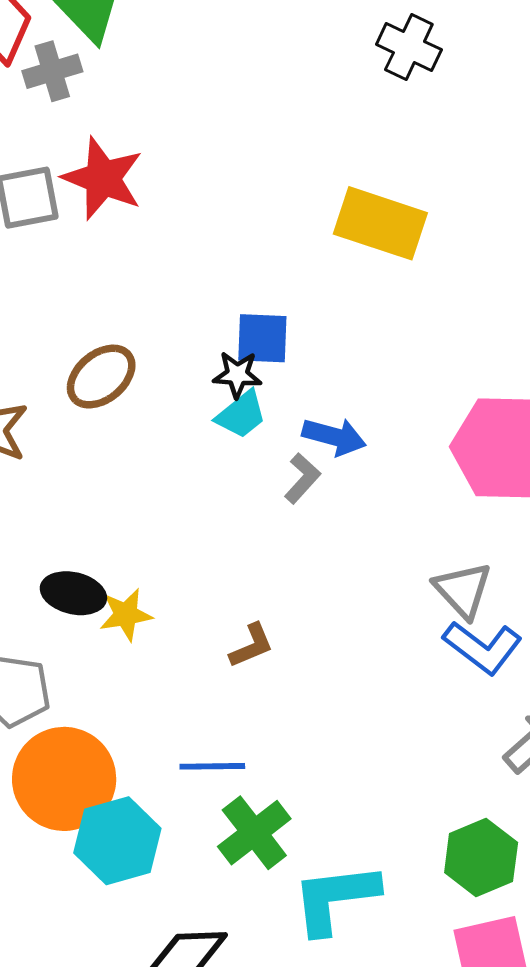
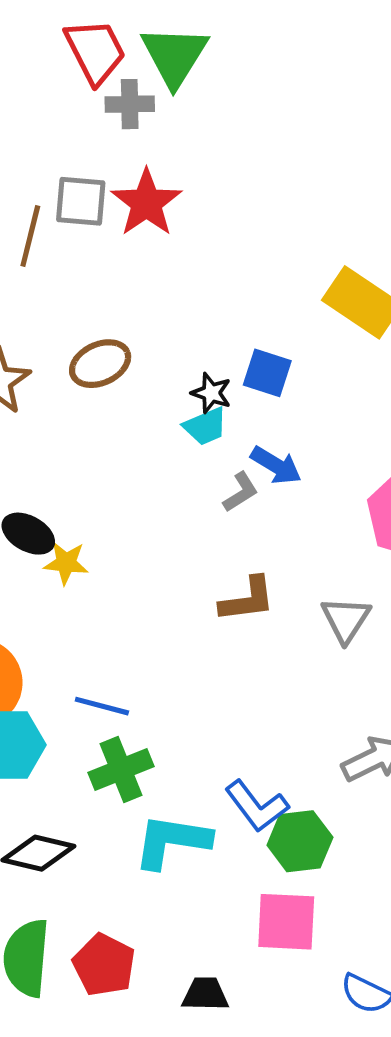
blue square: (262, 338) -> (267, 373), moved
brown L-shape: (251, 646) -> (247, 599), moved, size x1.4
blue L-shape: (483, 647) -> (257, 806), moved

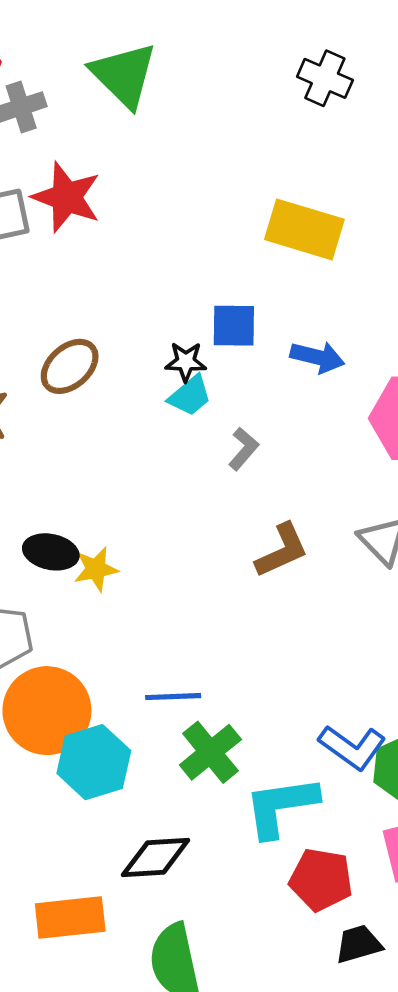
green triangle: (174, 56) -> (124, 75), moved
blue arrow: (276, 465) -> (317, 357), moved
red pentagon: (104, 965) -> (321, 880), moved

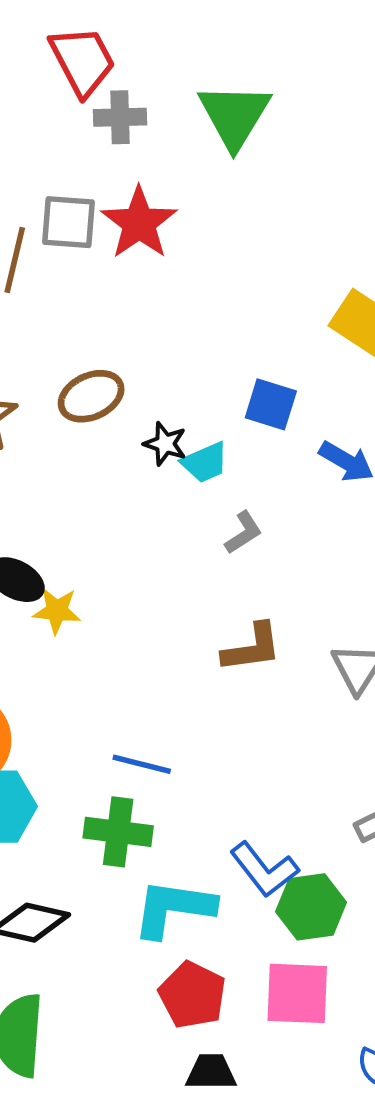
black star: (186, 362) -> (165, 444), moved
blue line: (173, 697) -> (142, 764), moved
green cross: (210, 752) -> (118, 832), turned 30

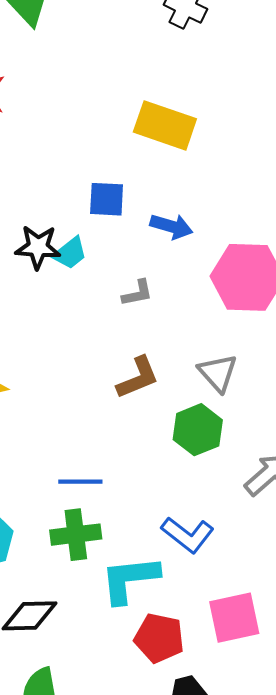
black star: (165, 444) -> (38, 247), size x1.4
gray L-shape: (243, 533) -> (137, 293), moved, turned 36
green hexagon: (311, 907) -> (198, 430), moved

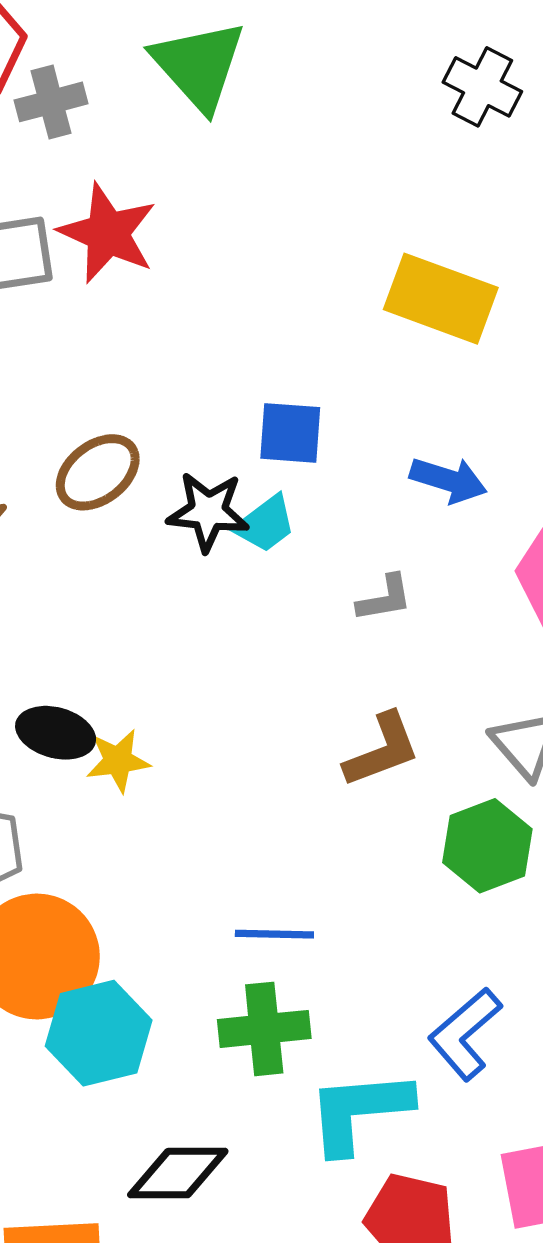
blue square: (107, 199) -> (290, 433), moved
blue L-shape: (188, 535) -> (465, 1034), turned 100

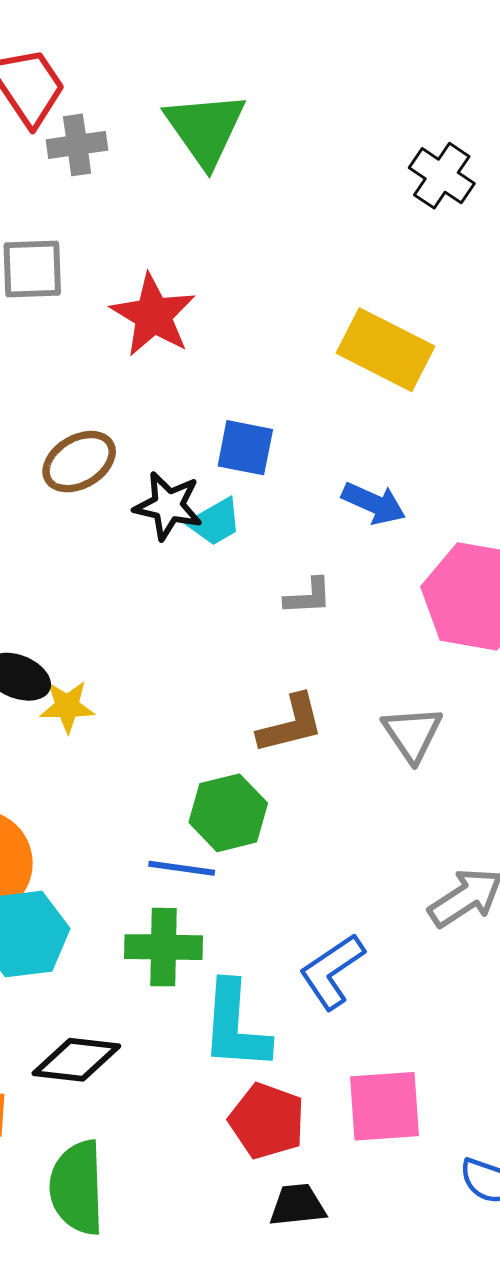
red star: (108, 233) -> (153, 315), moved
green hexagon: (487, 846) -> (228, 813), moved
cyan L-shape: (359, 1111) -> (235, 1026), turned -88

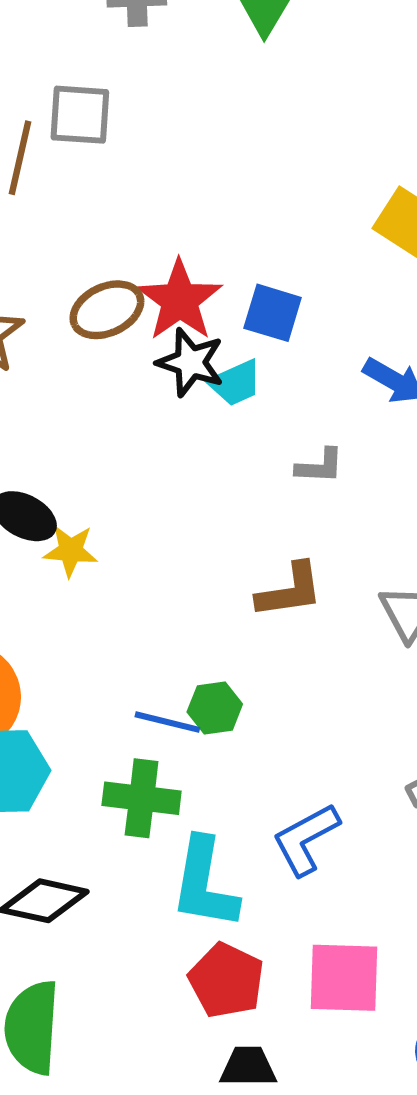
red star: (153, 315) -> (180, 300), moved
green hexagon: (228, 813) -> (215, 708), moved, size x0.7

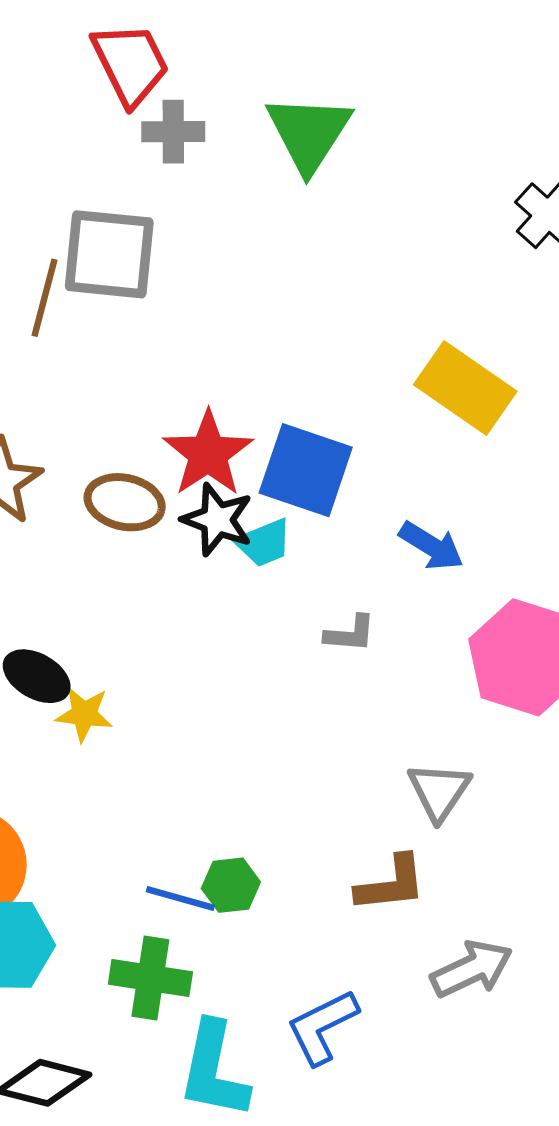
gray square: (80, 115) -> (109, 254), size x1.4
brown ellipse: (107, 310) -> (125, 502), moved, turned 36
blue square: (273, 313) -> (306, 470), size x1.5
brown L-shape: (290, 590) -> (391, 884), moved

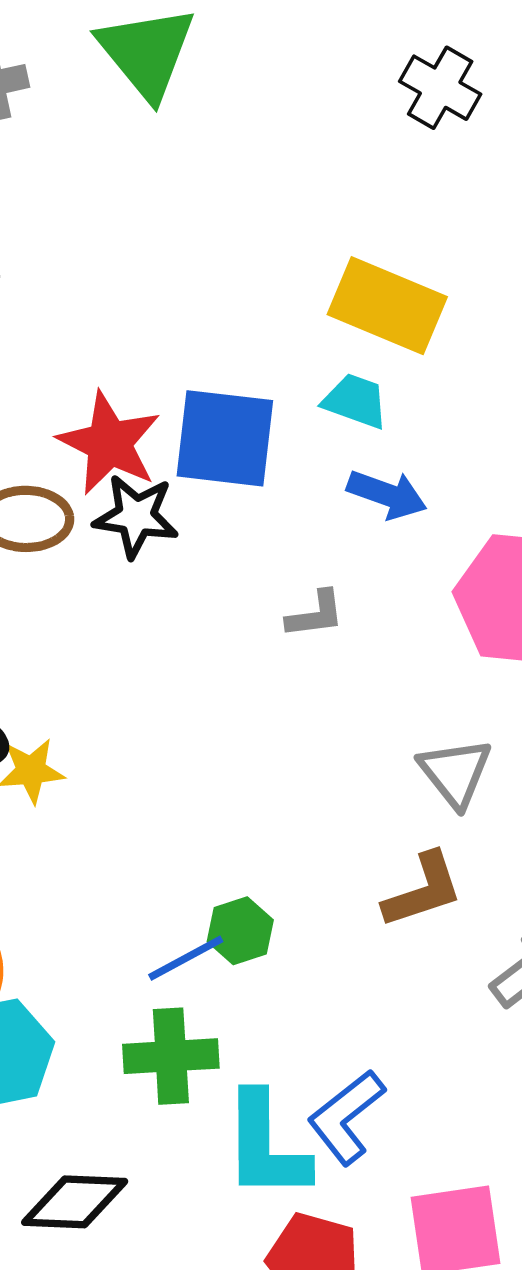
cyan trapezoid: (264, 543) -> (355, 401), moved, turned -126
blue line: (180, 898) -> (186, 958), turned -32
blue L-shape: (322, 1027) -> (346, 1117), moved

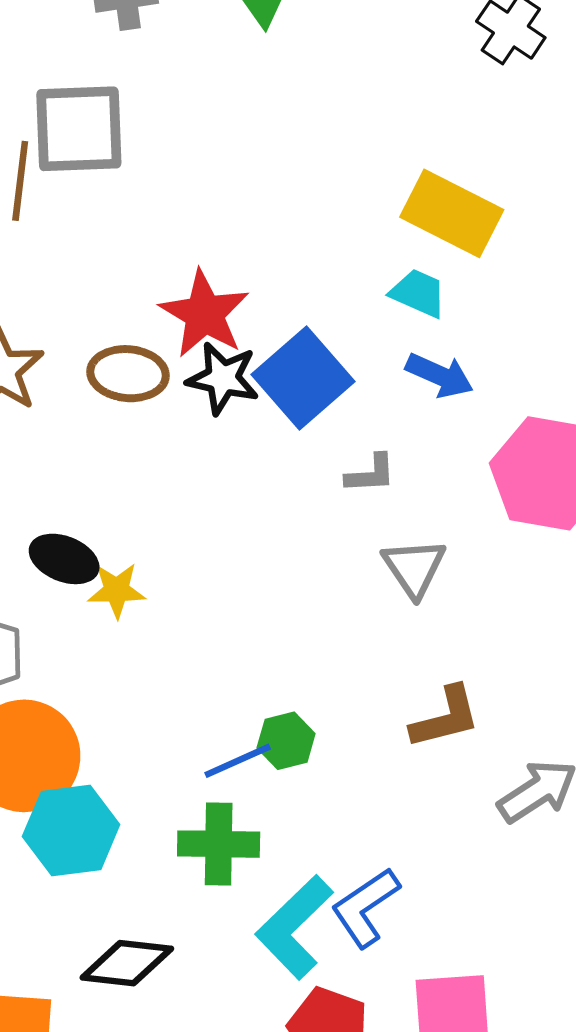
blue square: (225, 438) -> (303, 378), moved, turned 38
gray triangle: (455, 773) -> (414, 568), moved
cyan L-shape: (266, 1146) -> (294, 927), turned 42

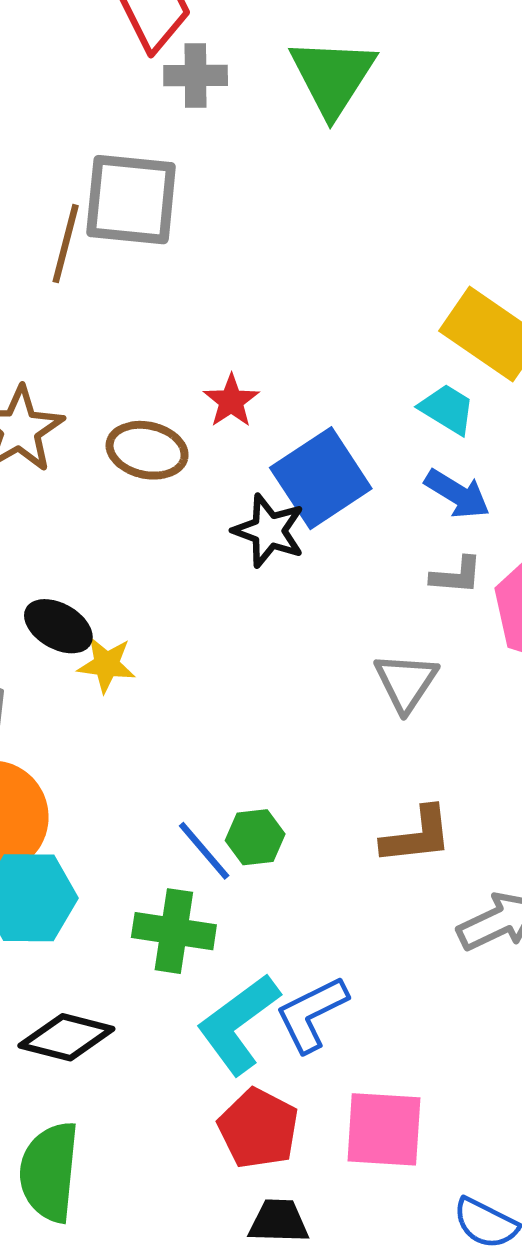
red star: (204, 314) -> (231, 401), size x0.6
black star: (223, 378) -> (269, 531), moved
gray L-shape: (371, 474) -> (456, 575), moved
blue line: (238, 761) -> (204, 851), turned 66

